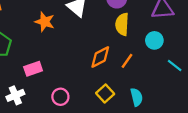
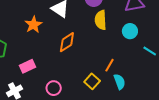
orange star: (45, 22) -> (33, 25), turned 30
orange diamond: (100, 57) -> (67, 42), moved
orange line: (127, 61) -> (110, 65), moved

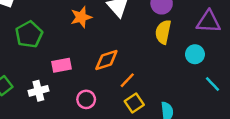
orange diamond: (67, 42) -> (106, 60), moved
orange line: (110, 65) -> (127, 80), moved

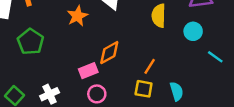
pink rectangle: (61, 65) -> (88, 71), moved
orange line: (127, 80) -> (150, 66), moved
yellow square: (134, 103) -> (144, 89), turned -36

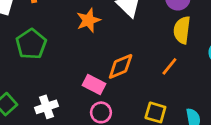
orange line: (150, 66) -> (169, 66), moved
pink rectangle: (88, 71) -> (94, 85), turned 42

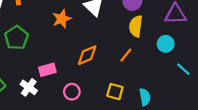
pink rectangle: (94, 85) -> (47, 70), moved, turned -42
white cross: (47, 107) -> (29, 87), turned -35

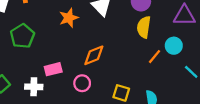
orange line: (126, 55) -> (154, 57), moved
white cross: (29, 87) -> (34, 87), turned -35
pink circle: (72, 92) -> (82, 83), moved

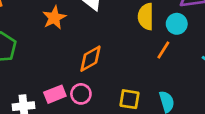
cyan circle: (174, 46) -> (177, 24), moved
pink rectangle: (53, 69) -> (55, 94), moved

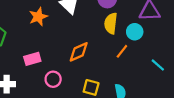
orange diamond: (90, 59) -> (79, 52), moved
pink rectangle: (55, 94) -> (32, 59), moved

